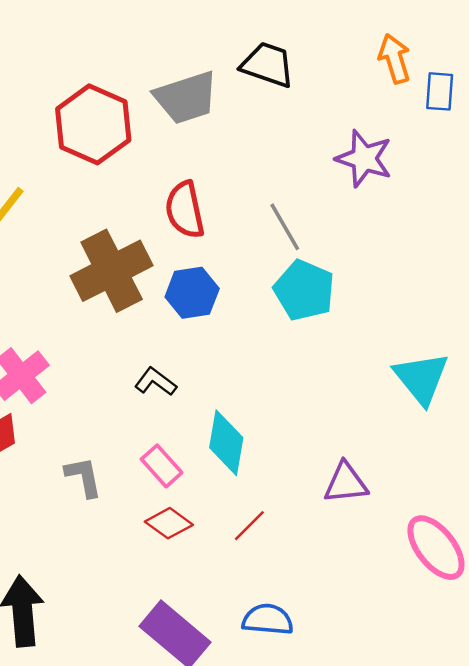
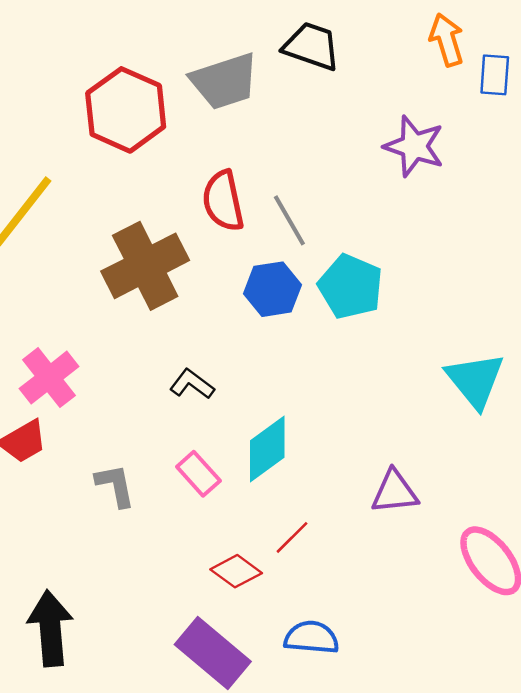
gray line: (285, 227) -> (289, 220), moved
blue hexagon: (192, 293) -> (273, 289), moved
cyan diamond: (226, 443) -> (267, 449), turned 44
red diamond: (169, 523) -> (236, 571), moved

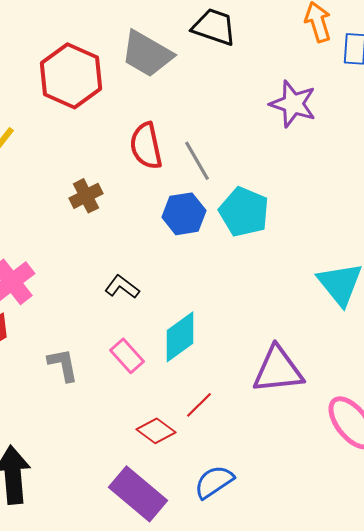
gray trapezoid: (224, 81) -> (147, 54), turned 48
brown cross: (145, 266) -> (86, 196), size x0.5
purple triangle: (395, 492) -> (278, 370), size x1.4
blue semicircle: (311, 637) -> (214, 482), turned -39

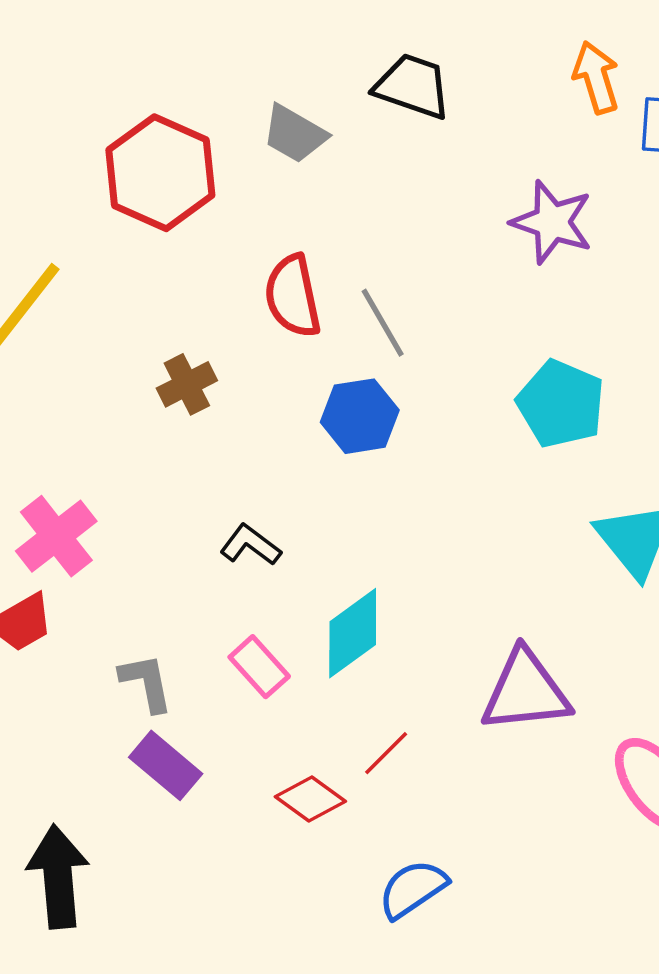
gray trapezoid: (147, 54) -> (294, 134), size x0.7
cyan pentagon: (244, 212) -> (561, 404), moved
purple rectangle: (138, 494) -> (166, 765), moved, size x0.7

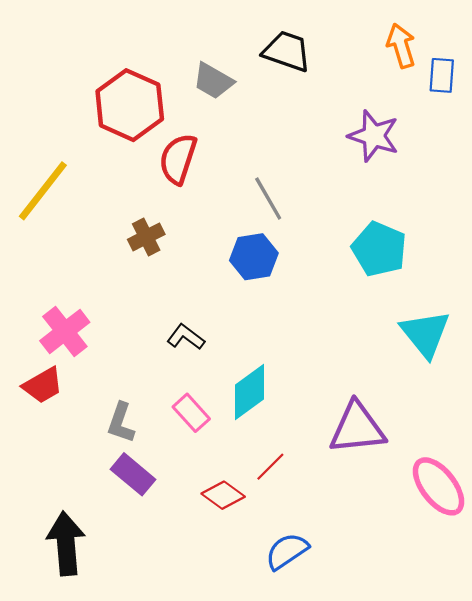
red semicircle: (293, 296) -> (178, 159), moved, turned 30
gray L-shape: (146, 683) -> (121, 423), turned -150

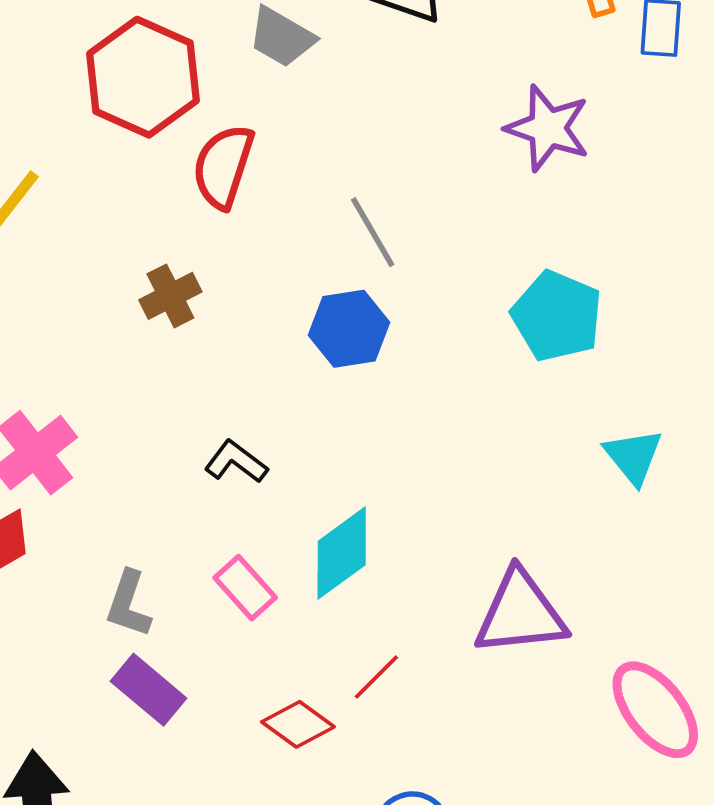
cyan triangle: (425, 334) -> (633, 456), size x0.7

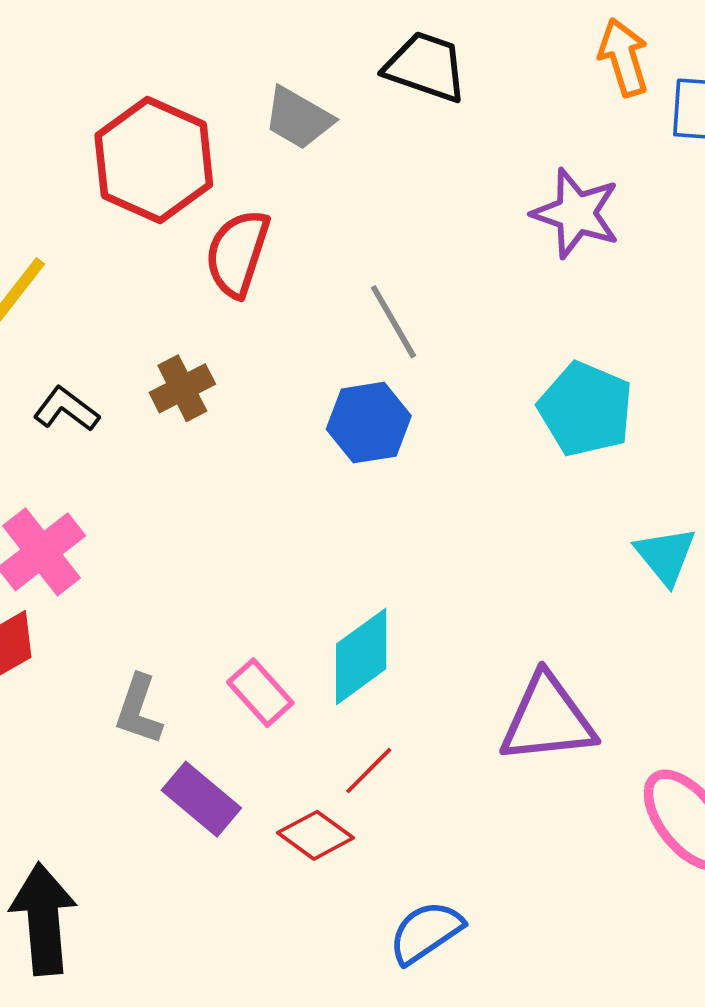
black L-shape: (236, 462) -> (66, 409), moved
red line: (376, 677) -> (369, 771), moved
purple rectangle: (148, 690) -> (201, 799), moved

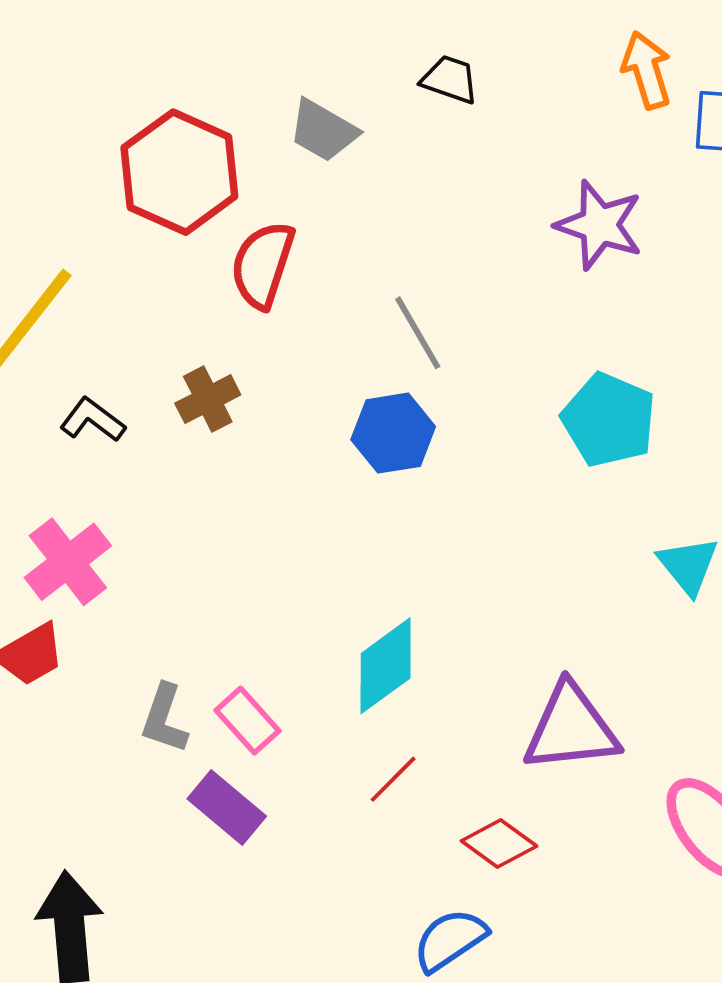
black trapezoid: (426, 67) -> (450, 79), size x0.7
pink rectangle: (260, 693) -> (248, 721), moved
red diamond: (315, 835) -> (499, 844), moved

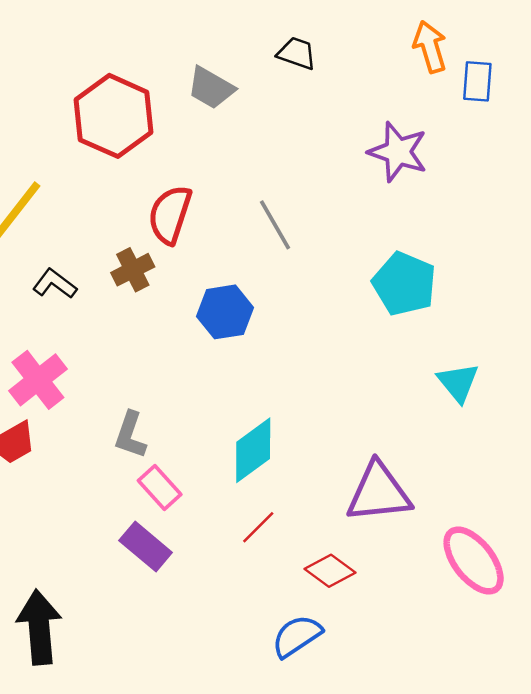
red semicircle: (263, 265) -> (170, 215), moved
blue hexagon: (393, 433) -> (225, 312), moved
gray L-shape: (164, 719) -> (130, 435), moved

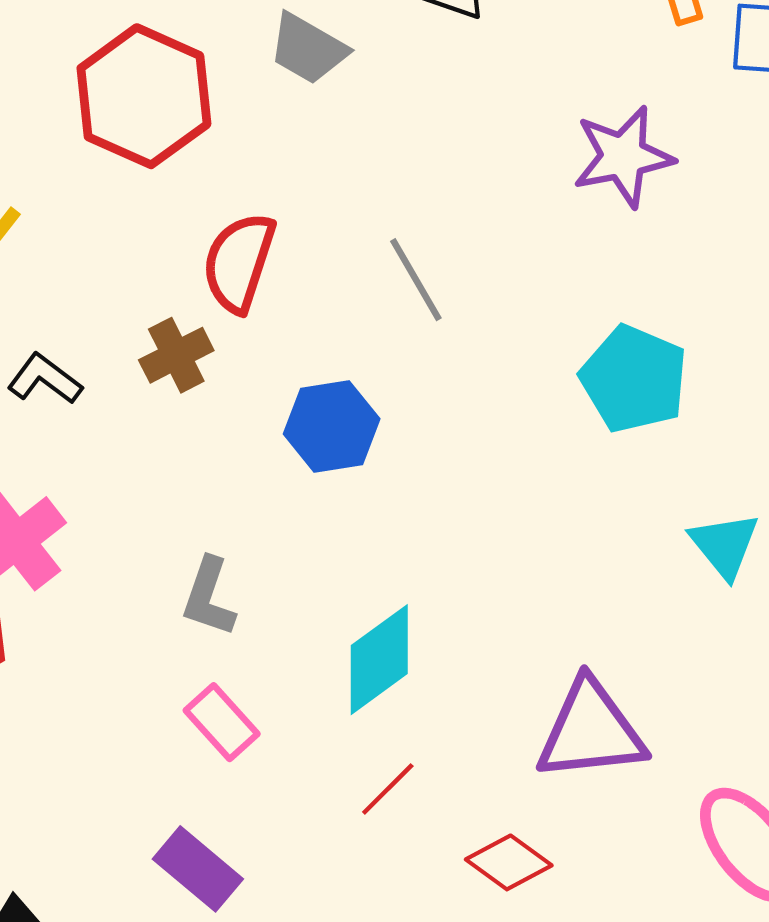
purple star: (398, 152) -> (623, 157), turned -30
gray L-shape: (130, 435) -> (209, 597), moved
purple rectangle: (146, 546) -> (198, 869), moved

